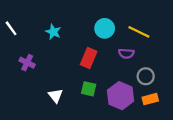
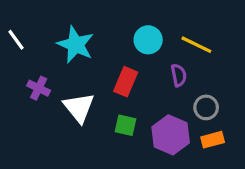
cyan star: (53, 32) -> (76, 45), size x1.6
purple semicircle: (126, 53) -> (179, 75), turned -105
white triangle: (56, 96) -> (79, 107), moved, size x1.5

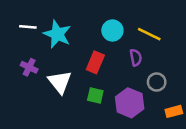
white line: (16, 40) -> (28, 27), moved, turned -49
orange rectangle: (213, 140) -> (174, 111), moved

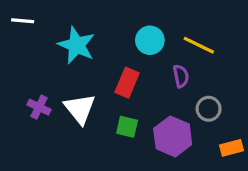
white line: (28, 27) -> (23, 21), moved
purple cross: (29, 67) -> (39, 107), moved

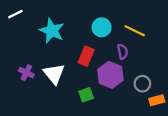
white line: (23, 21) -> (15, 14), turned -32
gray circle: (209, 109) -> (142, 84), moved
green square: (127, 127) -> (86, 95), moved, turned -32
purple hexagon: (173, 136) -> (110, 75), moved

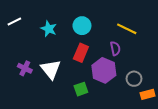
white line: (15, 14) -> (14, 21), moved
cyan circle: (102, 27) -> (82, 26), moved
cyan star: (52, 31) -> (49, 29), size x0.7

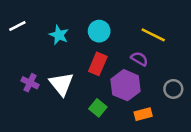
purple semicircle: (115, 49) -> (139, 59), turned -48
gray circle: (134, 79) -> (173, 89), moved
green square: (81, 89) -> (98, 108), turned -32
orange rectangle: (148, 94) -> (143, 114), moved

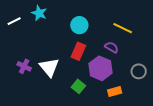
cyan star: (59, 35) -> (39, 13), moved

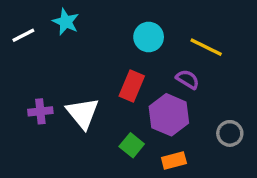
cyan circle: (79, 25) -> (149, 37), moved
purple cross: (24, 66) -> (40, 111), turned -32
gray circle: (139, 71) -> (230, 133), moved
orange rectangle: (115, 91) -> (174, 160), moved

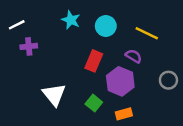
cyan star: (66, 22) -> (71, 20), moved
purple cross: (40, 111) -> (29, 46), moved
white triangle: (83, 113) -> (54, 95), moved
gray circle: (230, 133) -> (168, 80), moved

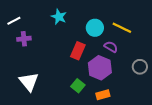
cyan circle: (106, 26) -> (95, 28), moved
white triangle: (54, 95) -> (29, 82), moved

